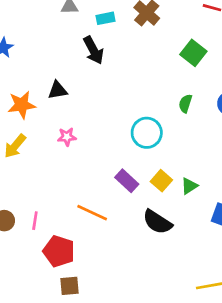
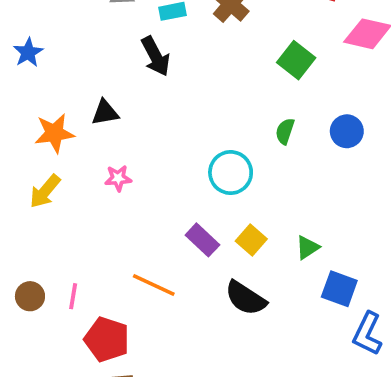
green triangle: (189, 186) -> (307, 247), moved

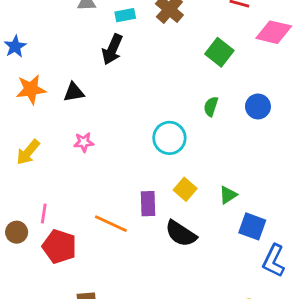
black arrow: (156, 56) -> (112, 49), turned 52
orange star: (54, 133) -> (31, 89), moved
purple rectangle: (202, 240) -> (148, 204), moved, turned 45
pink line: (73, 296) -> (44, 214), moved
red pentagon: (107, 339) -> (59, 246), moved

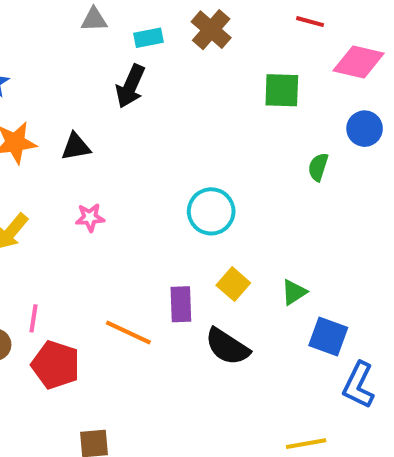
green square: (219, 52) -> (282, 90), turned -36
green semicircle: (211, 106) -> (318, 167), moved
blue circle: (258, 106) -> (365, 129), moved

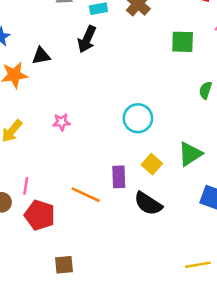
black triangle: (76, 147) -> (41, 56), moved
green triangle: (294, 292) -> (190, 154), moved, size x1.5

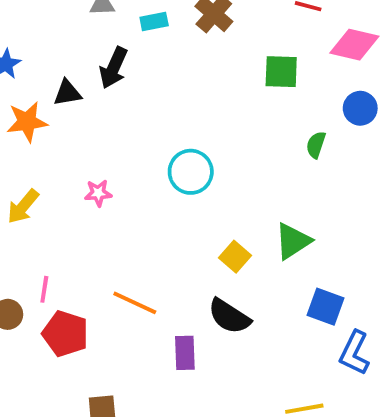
black arrow: (87, 39) -> (114, 68), moved
cyan circle: (138, 118) -> (191, 172), moved
purple rectangle: (119, 177) -> (185, 353), moved

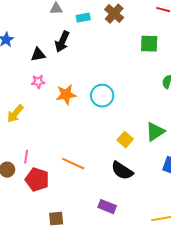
orange star: (27, 122) -> (66, 95), moved
pink star: (98, 193) -> (38, 82), moved
purple rectangle: (185, 353) -> (107, 207), moved, turned -66

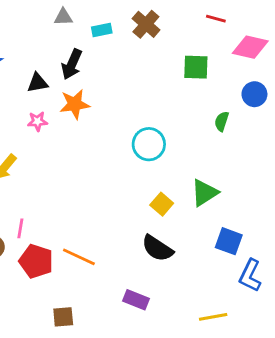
orange star: (66, 95) -> (75, 104), moved
cyan circle: (102, 96) -> (149, 144), moved
orange line: (73, 164) -> (79, 257), moved

